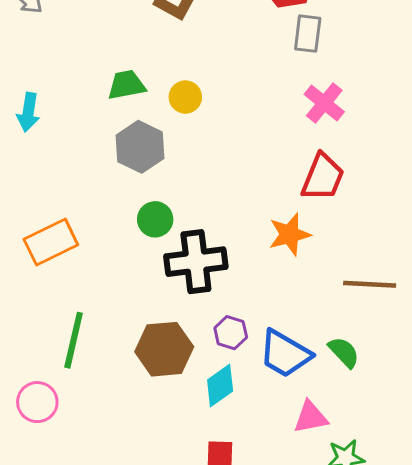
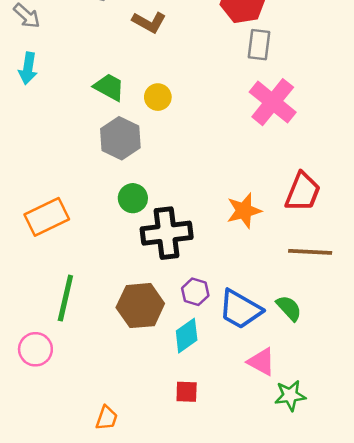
green trapezoid: (126, 85) -> (109, 87), turned 40
pink cross: (324, 103) -> (273, 102), size x1.4
cyan arrow: (28, 112) -> (28, 68), moved
red trapezoid: (323, 177) -> (303, 192), moved
pink triangle: (311, 417) -> (261, 362), turned 40

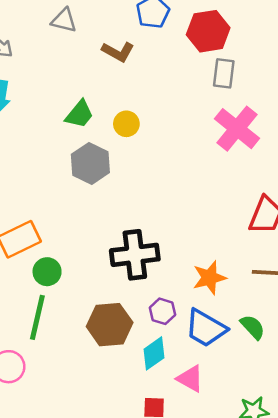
green trapezoid: (109, 87) -> (80, 114), turned 100
green circle: (133, 198) -> (47, 272), moved
orange star: (244, 211) -> (209, 278), moved
pink triangle: (261, 362) -> (190, 379), moved

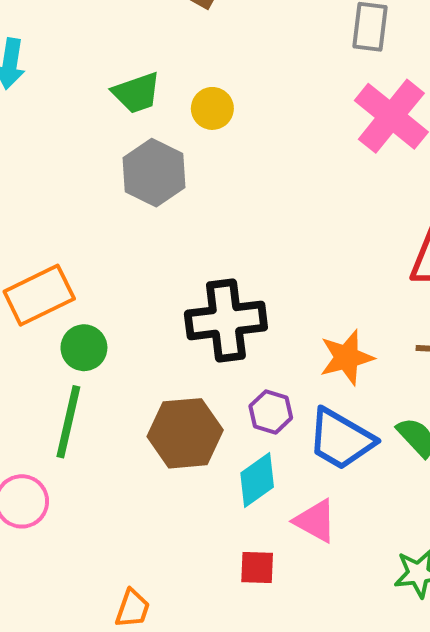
green trapezoid: (80, 114) -> (136, 93), turned 32

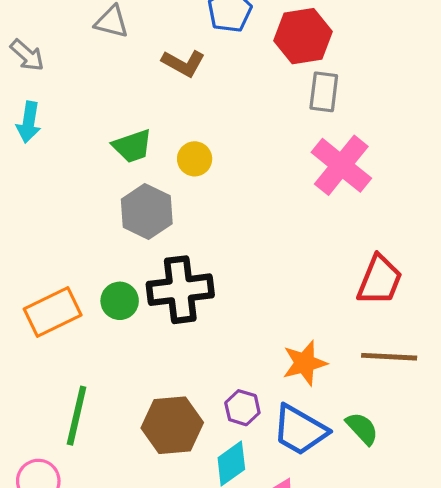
black cross: (226, 320) -> (180, 290), moved
green circle: (84, 348) -> (120, 301), moved

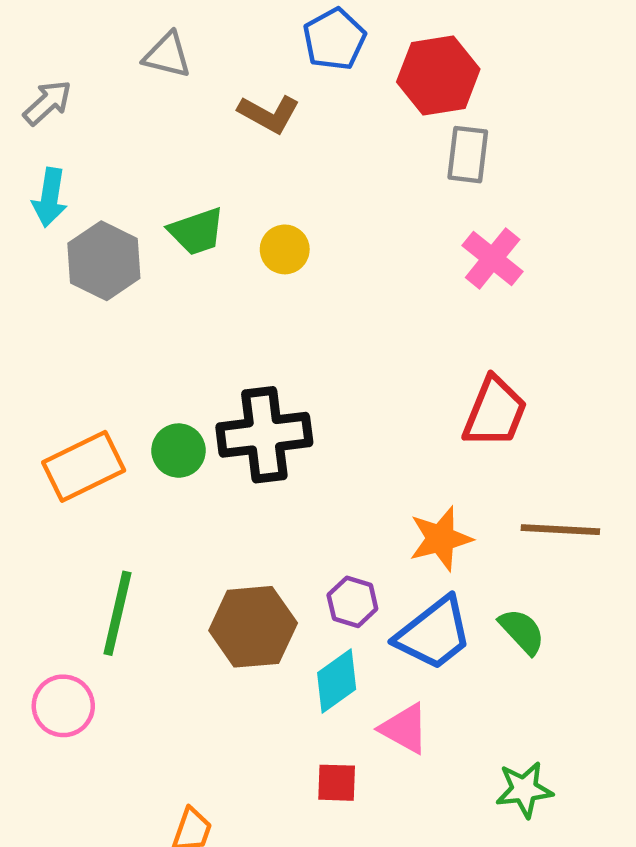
gray arrow: (27, 55) -> (47, 103), turned -84
pink cross: (341, 165) -> (493, 258), size x0.7
gray hexagon: (147, 212) -> (104, 261), moved
red trapezoid: (380, 280) -> (495, 412), moved
blue trapezoid: (300, 430) -> (434, 634), turned -68

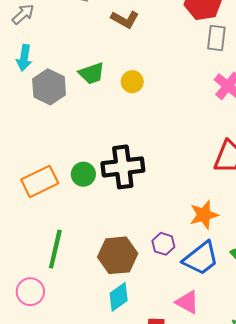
cyan diamond: (337, 681) -> (119, 297), moved

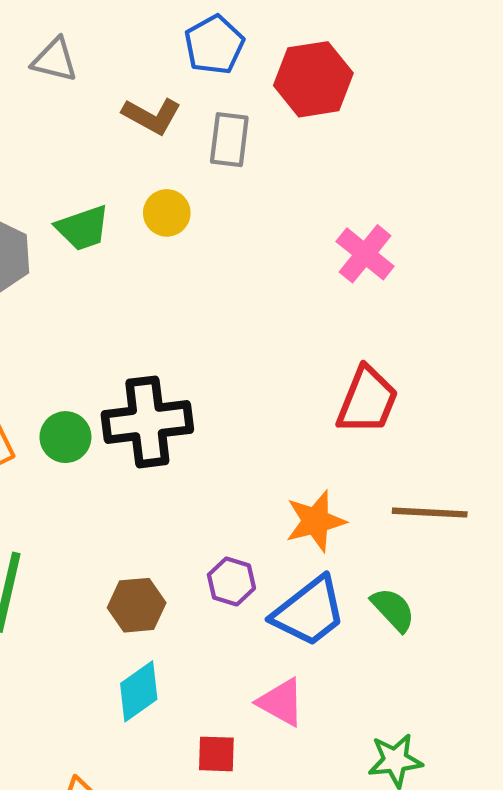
gray rectangle: (216, 38) -> (229, 140), moved
yellow circle: (132, 82) -> (167, 213), moved
brown hexagon: (118, 255) -> (137, 605), size x0.7

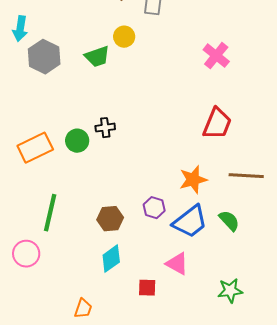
green trapezoid: (83, 228) -> (97, 57), moved
black cross: (147, 422) -> (105, 128), moved, size x0.5

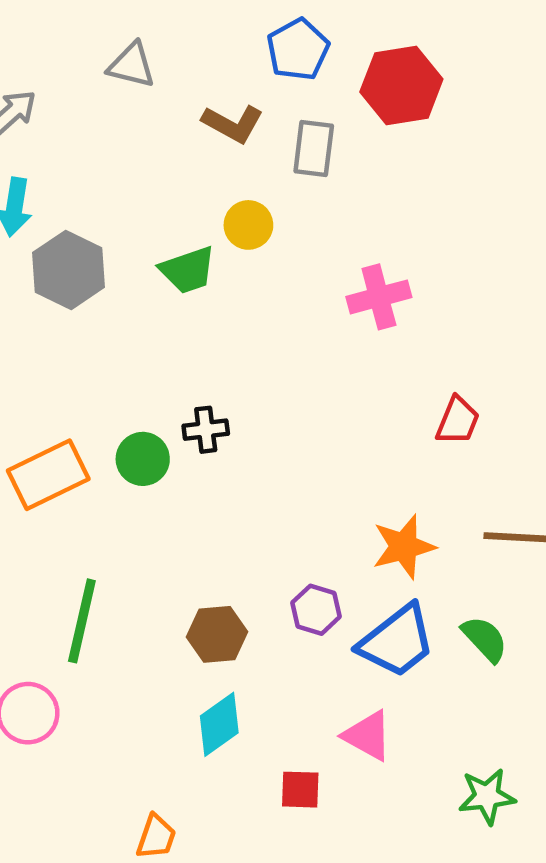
pink cross: (216, 56) -> (379, 297), moved, turned 36
red trapezoid: (217, 124) -> (458, 421), size x0.7

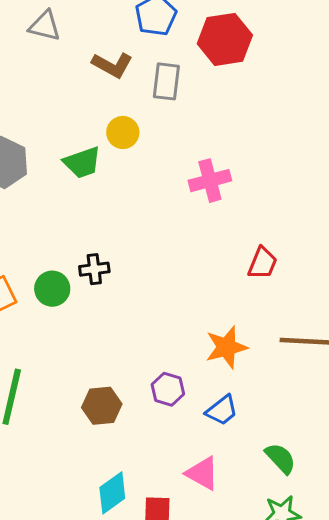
green semicircle: (485, 639) -> (280, 458), moved
blue trapezoid: (397, 641) -> (222, 410), size x0.6
cyan diamond: (219, 724) -> (112, 493), moved

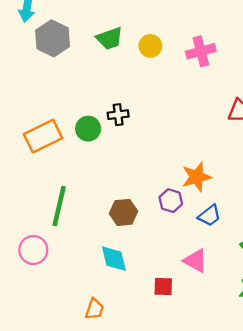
yellow circle: (123, 132) -> (150, 46), moved
orange star: (226, 347) -> (197, 177), moved
cyan diamond: (112, 493) -> (114, 259), moved, turned -68

